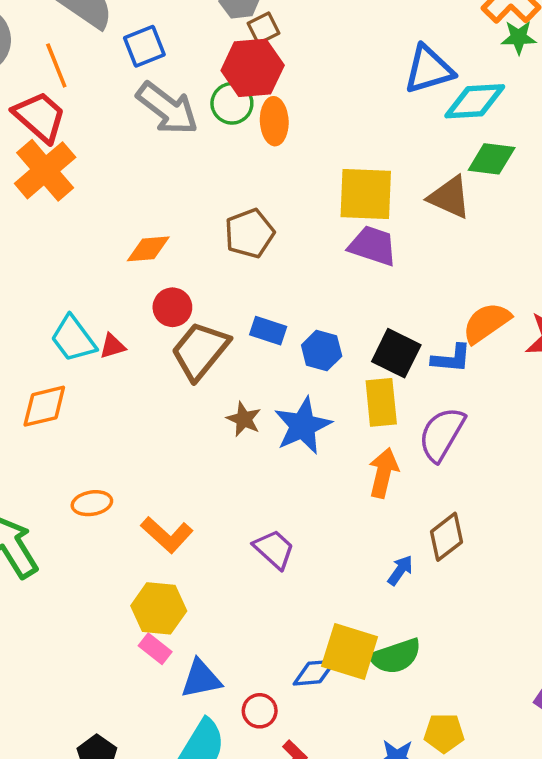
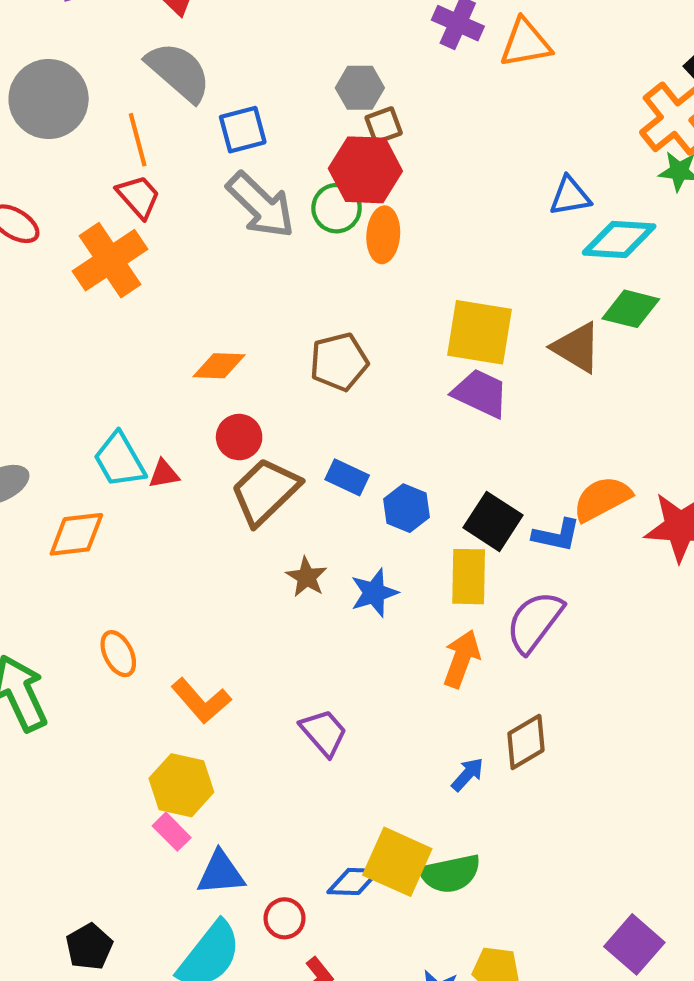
blue triangle: (429, 69) -> (570, 196), size x0.7
red trapezoid: (40, 117) -> (138, 197), moved, size x0.7
blue star: (303, 426) -> (374, 593), size x0.7
orange ellipse: (92, 503) -> (118, 654), turned 66

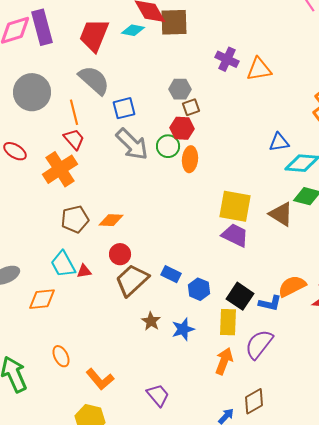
red hexagon: (365, 170) -> (182, 128), size x0.7
brown pentagon: (339, 362) -> (75, 219), moved

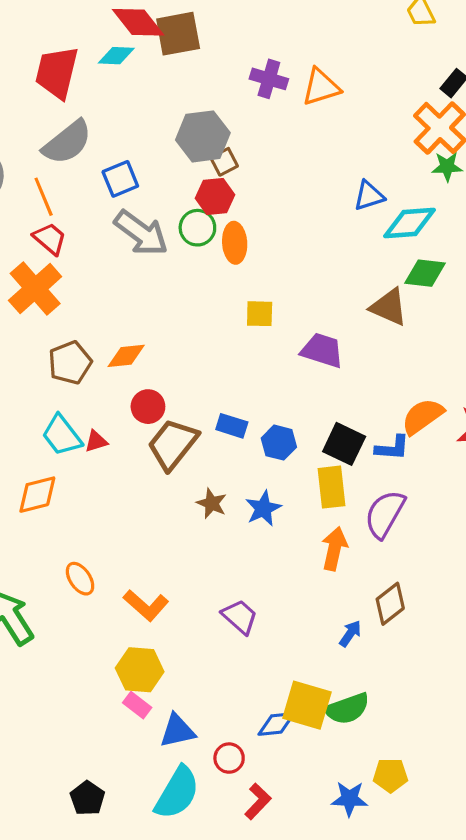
gray semicircle: (94, 80) -> (67, 142), turned 108
gray hexagon: (180, 89) -> (203, 136), size x1.5
yellow square: (235, 206) -> (260, 314), moved, size x0.6

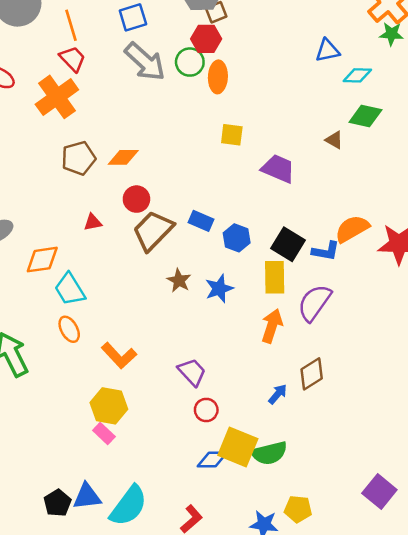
cyan diamond: (410, 223) -> (357, 75), size x0.7
brown triangle: (389, 307) -> (334, 140), size x0.6
cyan trapezoid: (62, 435) -> (70, 289), moved
blue triangle: (177, 731) -> (87, 497), moved
red circle: (229, 758) -> (206, 410), moved

